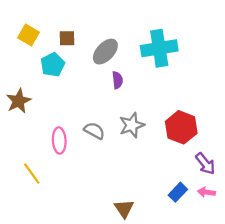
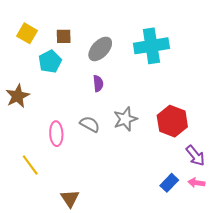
purple semicircle: (117, 80) -> (98, 83), moved
brown triangle: (124, 209) -> (70, 198), moved

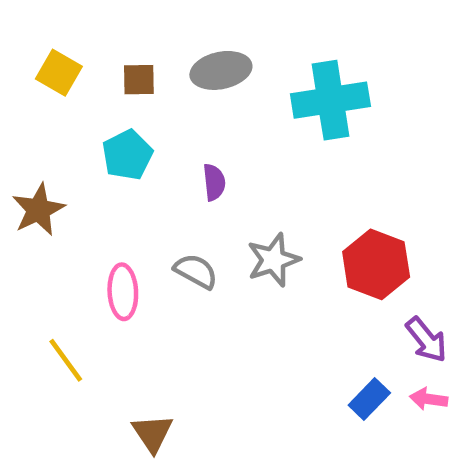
gray ellipse: (100, 49) -> (221, 70), moved, turned 35
cyan pentagon: (50, 62) -> (127, 155), moved

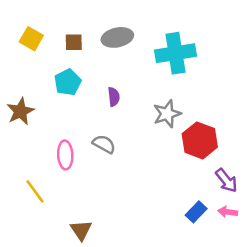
gray star: (273, 260) -> (167, 114), moved

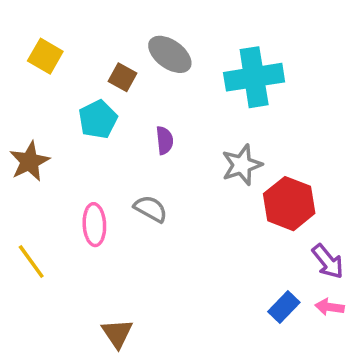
gray ellipse: (117, 37) -> (170, 54), turned 48
brown square: (74, 42) -> (122, 77), moved, turned 30
yellow line: (35, 191) -> (31, 261), moved

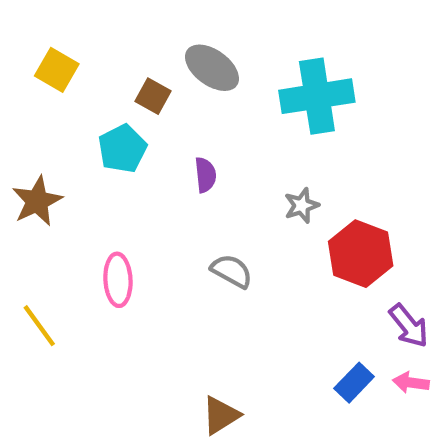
gray star: (242, 165) -> (302, 205), size x0.7
gray semicircle: (151, 209) -> (232, 271), moved
brown triangle: (117, 333) -> (221, 415), moved, turned 32

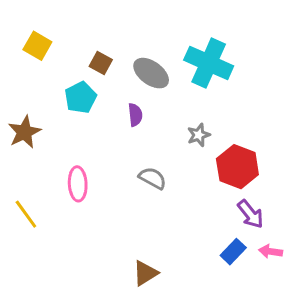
gray ellipse: (212, 68) -> (151, 73), moved
cyan cross: (317, 96) -> (209, 63), turned 33
purple arrow: (409, 326) -> (250, 214), moved

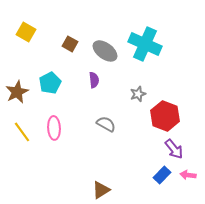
cyan pentagon: (81, 98) -> (50, 83), moved
yellow line: (26, 214) -> (22, 132), moved

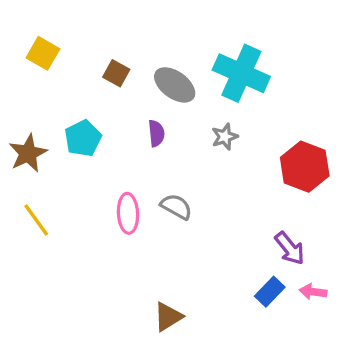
gray star: (138, 94) -> (225, 137), moved
red hexagon: (165, 116) -> (305, 167), moved
pink ellipse: (54, 128) -> (128, 213), moved

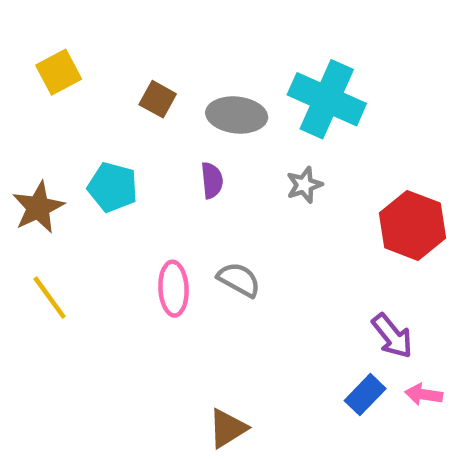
yellow square: (43, 53) -> (59, 72), turned 32
gray ellipse: (175, 85) -> (237, 115), turned -30
cyan pentagon: (83, 138) -> (113, 187), turned -30

